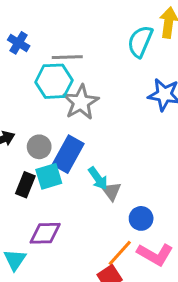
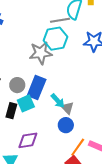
gray line: (67, 57) -> (60, 20), moved
cyan hexagon: (54, 81) -> (56, 39), moved
gray star: (81, 102) -> (41, 53), turned 30
blue circle: (141, 218) -> (66, 125), moved

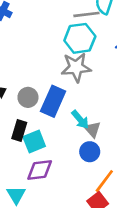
gray star: (41, 53) -> (76, 67), moved
cyan square: (26, 103) -> (34, 142), moved

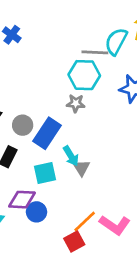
gray star: (76, 67) -> (76, 103), size x0.6
cyan square: (34, 142) -> (45, 173), moved
blue circle: (90, 152) -> (37, 212), moved

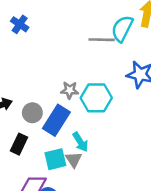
cyan hexagon: (84, 75) -> (96, 98), moved
gray star: (76, 103) -> (70, 90), moved
gray triangle: (82, 168) -> (74, 160), moved

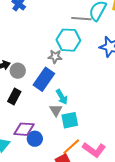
cyan hexagon: (96, 98) -> (68, 40), moved
gray circle: (32, 113) -> (18, 71), moved
cyan square: (55, 159) -> (70, 120), moved

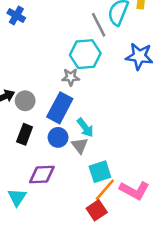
gray line: (81, 19) -> (99, 25), turned 66
cyan square: (70, 120) -> (100, 172), moved
blue circle: (35, 139) -> (58, 137), moved

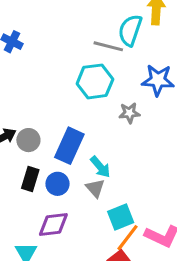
gray line: (99, 25) -> (108, 46), turned -45
gray star: (71, 77) -> (129, 113), moved
blue circle: (58, 137) -> (57, 184), moved

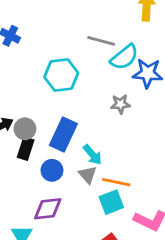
cyan semicircle: (130, 30) -> (124, 57), moved, turned -148
cyan hexagon: (95, 81) -> (61, 75), moved
black rectangle: (30, 179) -> (26, 149), moved
orange line: (128, 238) -> (116, 182), moved, turned 64

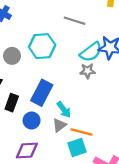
cyan semicircle: (124, 57) -> (91, 52), moved
gray circle: (25, 129) -> (12, 56), moved
gray triangle: (88, 175) -> (59, 125), turned 32

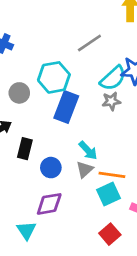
gray line: (75, 21) -> (89, 43), turned -45
blue rectangle: (42, 93) -> (66, 107), moved

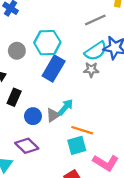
gray line: (89, 43) -> (95, 20), moved
cyan arrow: (88, 150) -> (66, 107), turned -105
gray triangle: (85, 170) -> (53, 115), moved
purple diamond: (49, 204) -> (27, 146), turned 45

